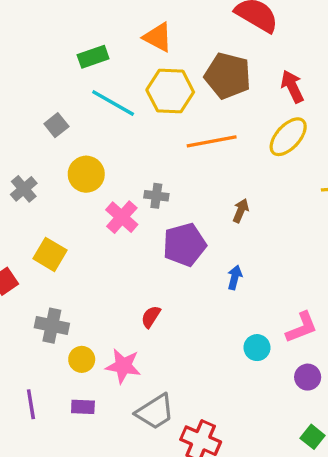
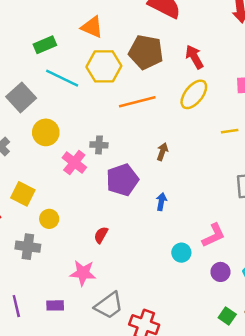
gray square: (56, 125) -> (21, 97), size x1.6
yellow circle: (82, 359) -> (49, 219), moved

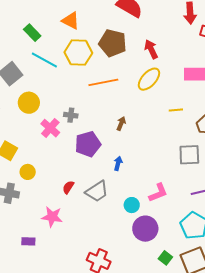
green rectangle: (45, 45) -> (32, 33), turned 66
purple circle: (221, 272) -> (145, 229), moved, size x1.6
gray trapezoid: (109, 305) -> (97, 191), moved

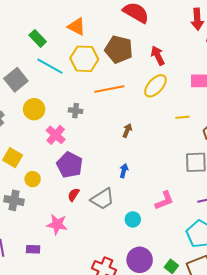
gray cross: (71, 115) -> (76, 111), moved
purple pentagon: (88, 144) -> (70, 165), moved, turned -30
cyan circle: (132, 205) -> (133, 219), moved
purple circle: (145, 229) -> (140, 260), moved

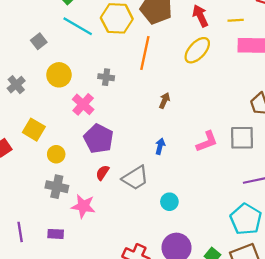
gray square: (16, 80) -> (39, 41), size x0.6
orange line: (109, 89) -> (145, 53), turned -68
yellow line: (182, 117) -> (236, 20), moved
gray cross: (14, 200) -> (57, 187), moved
pink L-shape: (164, 201) -> (207, 142), moved

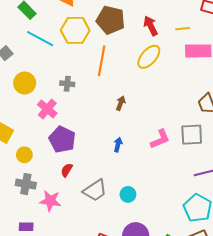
gray trapezoid: (135, 178) -> (95, 190), moved

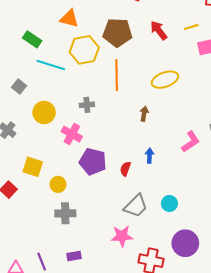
yellow ellipse: (149, 57) -> (165, 80), moved, turned 40
red semicircle: (67, 170) -> (125, 169), moved
pink star: (50, 201) -> (122, 236), moved

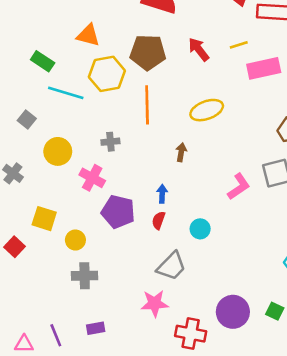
blue arrow: (150, 156) -> (162, 194), moved
cyan circle: (169, 203) -> (200, 229), moved

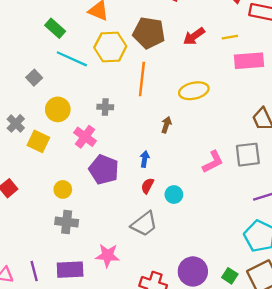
red arrow: (199, 49) -> (194, 36), turned -95
yellow square: (44, 219) -> (38, 141), moved
red semicircle: (158, 220) -> (147, 186), moved
pink star: (155, 303) -> (108, 255), moved
purple rectangle: (96, 328) -> (70, 270), size x1.6

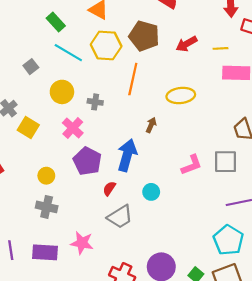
yellow circle: (58, 109) -> (62, 92), moved
blue arrow: (145, 159) -> (127, 155), size x2.0
red semicircle: (147, 186) -> (109, 189), moved

